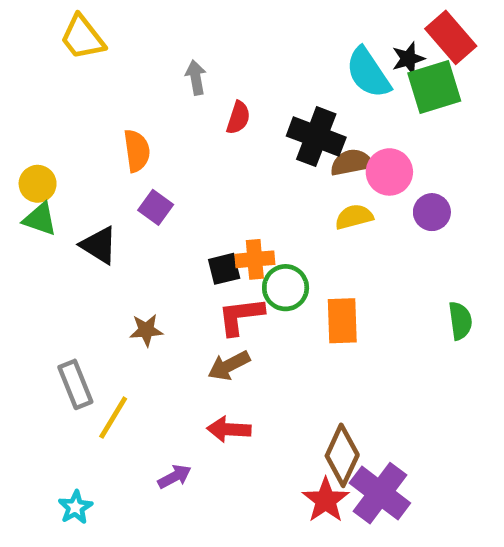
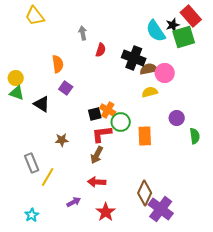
purple circle: (432, 212) -> (177, 118), moved
orange cross: (255, 259) -> (108, 110), turned 35
brown arrow: (229, 366) -> (97, 155), turned -36
red star: (326, 500) -> (106, 212), moved

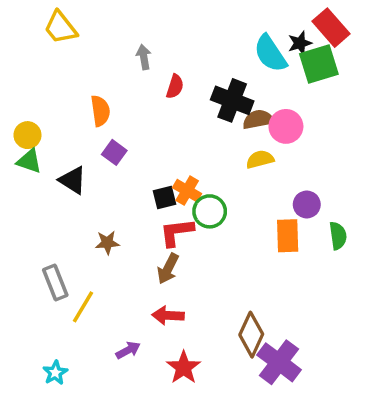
orange rectangle: (145, 136) -> (288, 236), moved

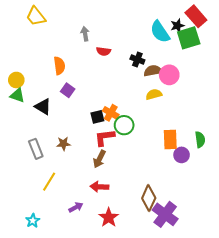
red semicircle: (175, 87) -> (104, 51), turned 80
black cross: (232, 100) -> (137, 59), size x0.6
purple circle: (307, 204) -> (182, 155), moved
gray rectangle: (55, 283) -> (36, 149), moved

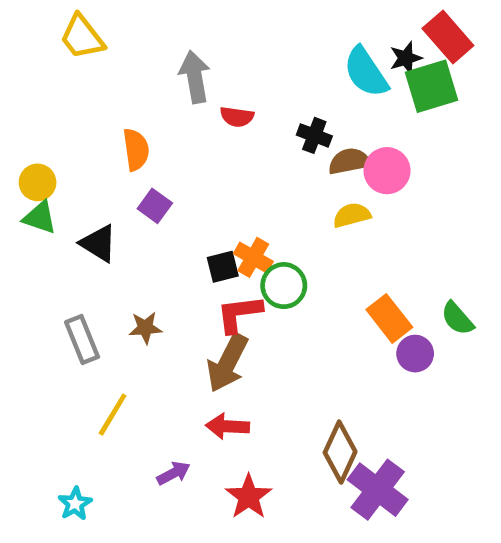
gray arrow: (85, 34) -> (195, 77), size x1.5
orange rectangle: (170, 140) -> (389, 318), turned -36
green semicircle: (200, 140) -> (457, 318), turned 147
brown arrow: (99, 159) -> (227, 363), size x1.4

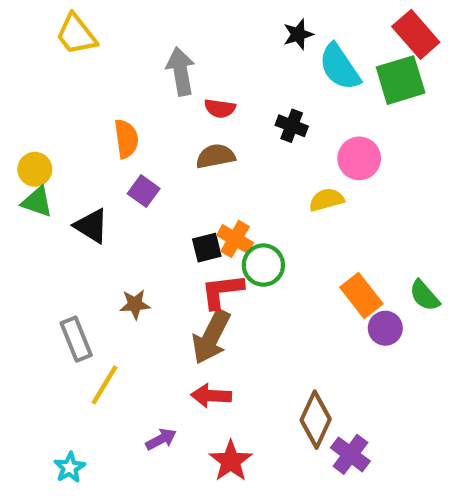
black star: (406, 58) -> (298, 34), moved
brown semicircle: (349, 161) -> (215, 156), moved
gray rectangle: (82, 340) -> (76, 339), moved
purple cross: (378, 490) -> (350, 454), size x0.7

